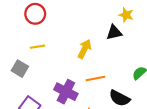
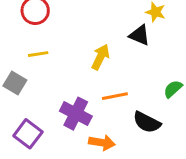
black triangle: (114, 32) -> (140, 35), turned 35

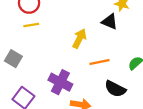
yellow line: (38, 54) -> (31, 25), moved
orange line: (115, 96) -> (100, 62), moved

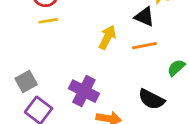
gray square: (13, 59) -> (26, 81), moved, turned 30
orange line: (100, 62) -> (145, 46), moved

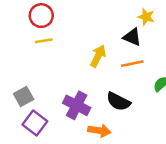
black semicircle: (151, 99) -> (118, 102), moved

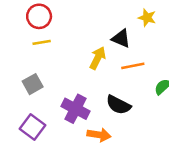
black triangle: (132, 37) -> (121, 38), moved
gray square: (24, 96) -> (33, 84), moved

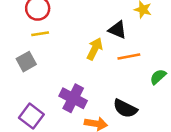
gray square: (33, 84) -> (26, 62), moved
black semicircle: (118, 105) -> (125, 108), moved

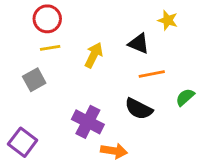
yellow arrow: (95, 49) -> (94, 55), moved
black semicircle: (125, 108) -> (139, 109), moved
purple square: (31, 116) -> (23, 142), moved

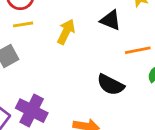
orange line: (152, 74) -> (138, 50), moved
purple cross: (88, 122) -> (32, 111), moved

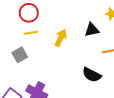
black triangle: (111, 20) -> (92, 30), turned -35

